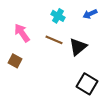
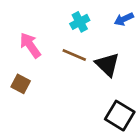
cyan cross: (58, 16) -> (80, 22), turned 32
black triangle: (78, 47) -> (107, 65), turned -36

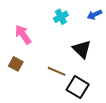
brown line: (74, 55) -> (57, 71), moved
black square: (120, 116) -> (78, 87), moved

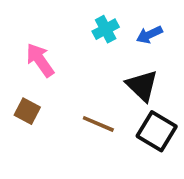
blue arrow: (94, 15) -> (149, 35), moved
black square: (78, 87) -> (157, 131), moved

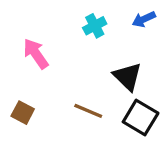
blue arrow: (149, 35) -> (144, 19), moved
brown square: (27, 111) -> (23, 113), moved

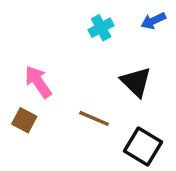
pink arrow: (36, 54) -> (38, 82), moved
black square: (141, 117) -> (143, 146), moved

